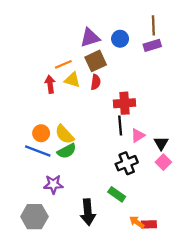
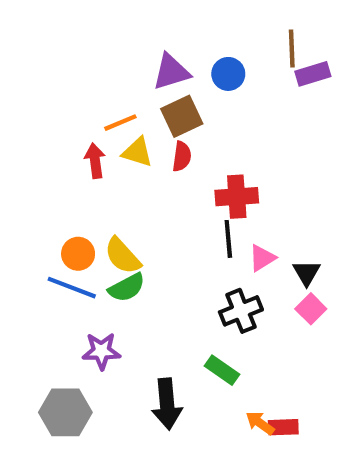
purple rectangle: (152, 45) -> (313, 74), moved

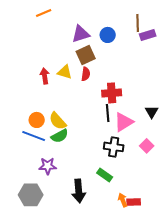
orange line: (120, 123) -> (44, 13), moved
pink triangle: (262, 258) -> (124, 122), size x1.5
black triangle: (307, 273) -> (152, 112), moved
black cross: (241, 311) -> (114, 147), turned 30
orange arrow: (260, 423) -> (123, 200), turned 32

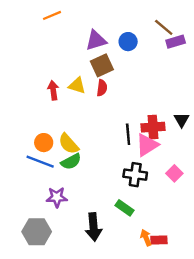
brown line: (138, 23) -> (164, 27), turned -48
red cross: (112, 93) -> (153, 127), moved
black triangle: (152, 112) -> (182, 120), moved

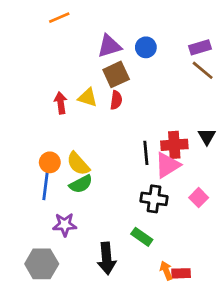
brown line: (164, 27) -> (203, 70), moved
blue line: (40, 162) -> (46, 184), turned 76

